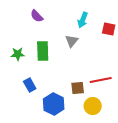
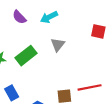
cyan arrow: (83, 20) -> (49, 17), moved, turned 42
green rectangle: (43, 51) -> (26, 56), turned 54

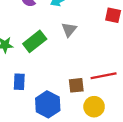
blue rectangle: (12, 93) -> (19, 82), turned 32

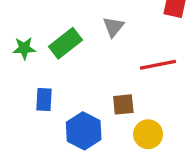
red line: (104, 76) -> (158, 65), moved

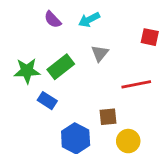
green star: (24, 48) -> (27, 71), size x1.4
blue rectangle: (44, 100) -> (47, 101), moved, turned -60

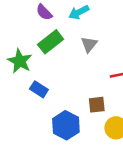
green rectangle: (61, 67) -> (51, 42), moved
green star: (27, 71) -> (20, 61), turned 30

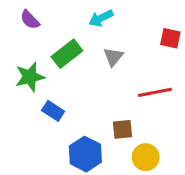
purple semicircle: (44, 12) -> (30, 20), moved
green star: (20, 61) -> (30, 77), turned 30

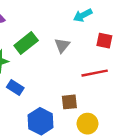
cyan arrow: (101, 18) -> (83, 15), moved
red square: (170, 38) -> (104, 41), moved

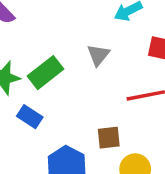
green rectangle: (26, 43) -> (46, 73), moved

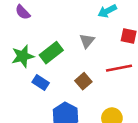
brown square: (109, 138) -> (83, 81), moved, turned -35

